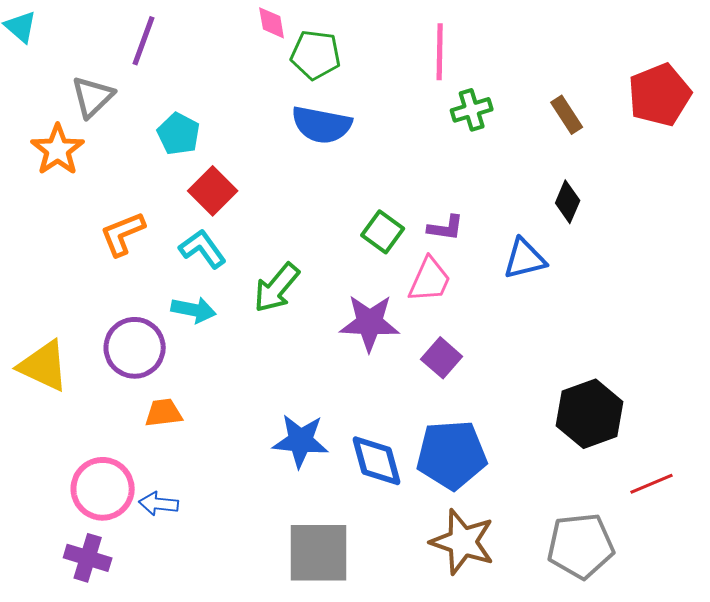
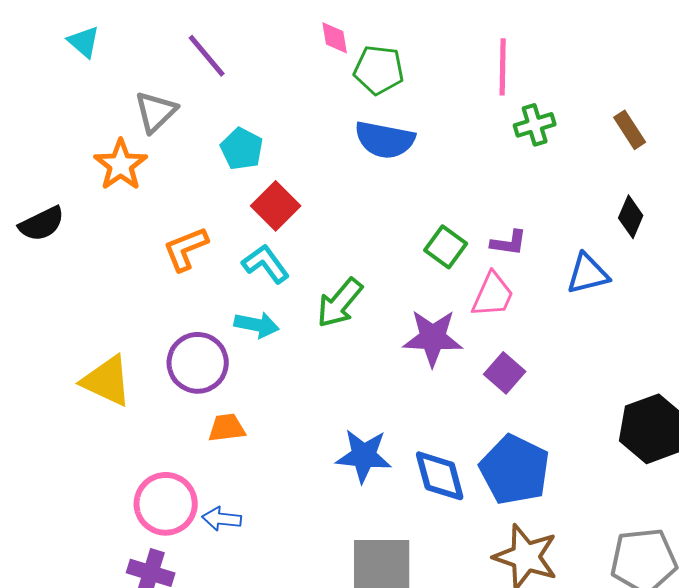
purple line: (144, 41) -> (207, 56), turned -60
blue pentagon: (452, 455) -> (515, 470), turned 30

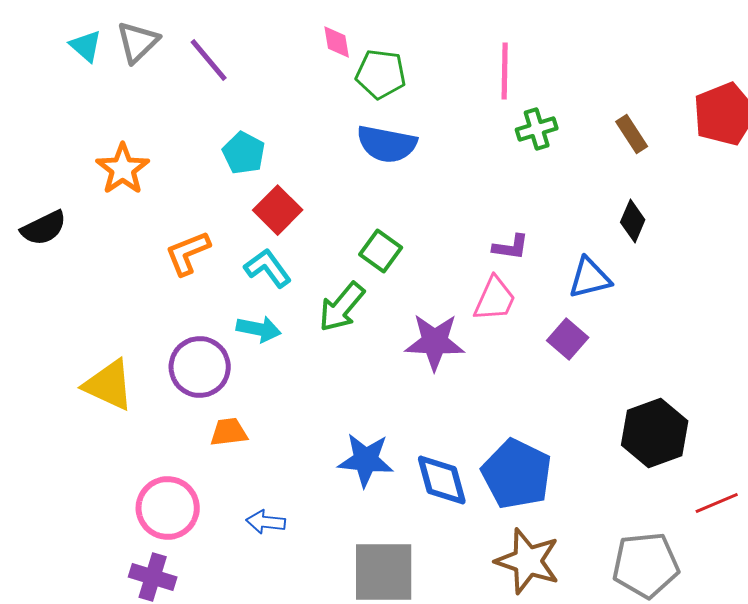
gray triangle: (156, 112) -> (138, 42), moved
green square: (446, 247) -> (381, 251), moved
purple square: (505, 373) -> (568, 339), moved
blue arrow: (222, 519) -> (266, 522), moved

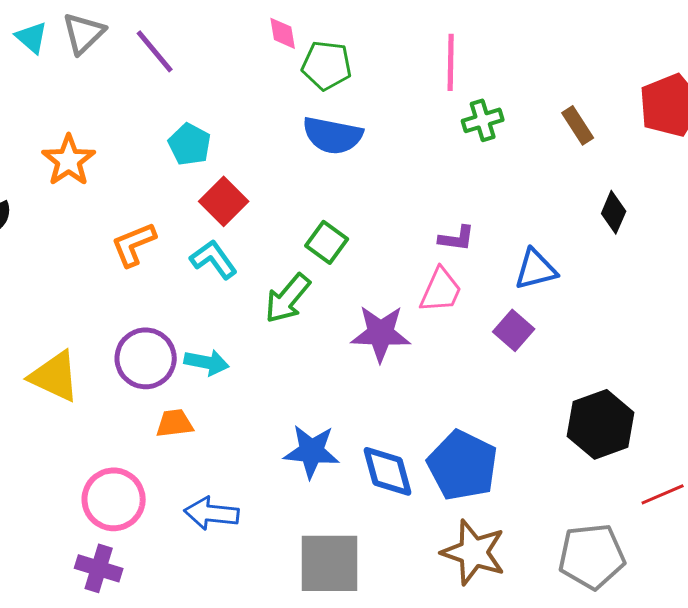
black diamond: (633, 221) -> (614, 212), moved
cyan arrow: (259, 329) -> (207, 362), moved
blue arrow: (266, 522) -> (212, 513), size x1.4

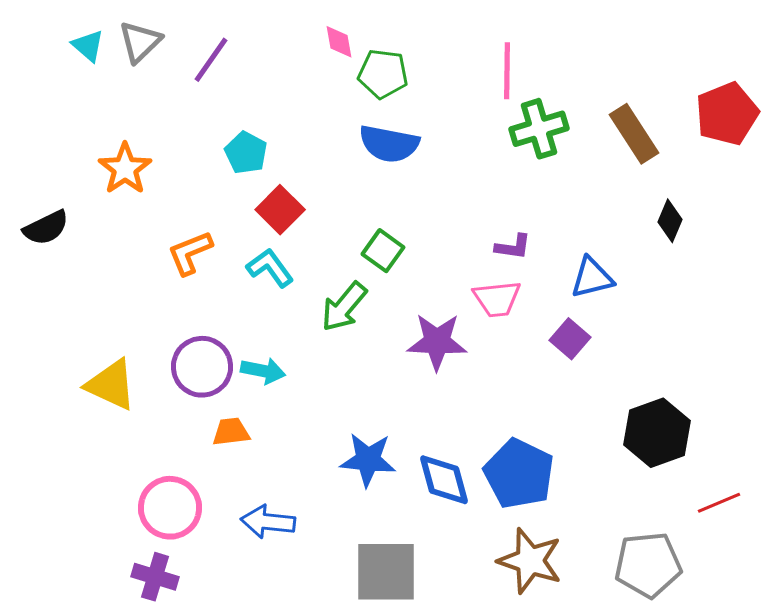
purple line: (155, 51) -> (211, 60), turned 75
green cross: (483, 120) -> (539, 129), size x1.4
brown rectangle: (578, 125) -> (634, 134), size x1.5
pink trapezoid: (441, 290) -> (497, 299), turned 60

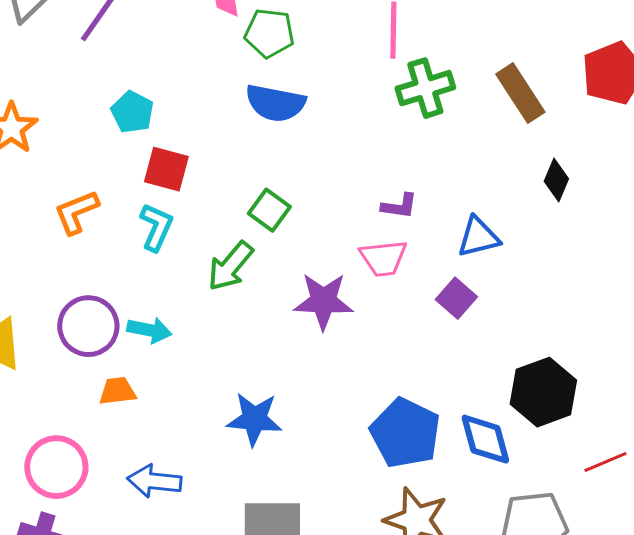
red square: (280, 210) -> (166, 169), turned -30
cyan L-shape: (270, 268) -> (156, 227), turned 60
blue diamond: (444, 480) -> (485, 439), moved

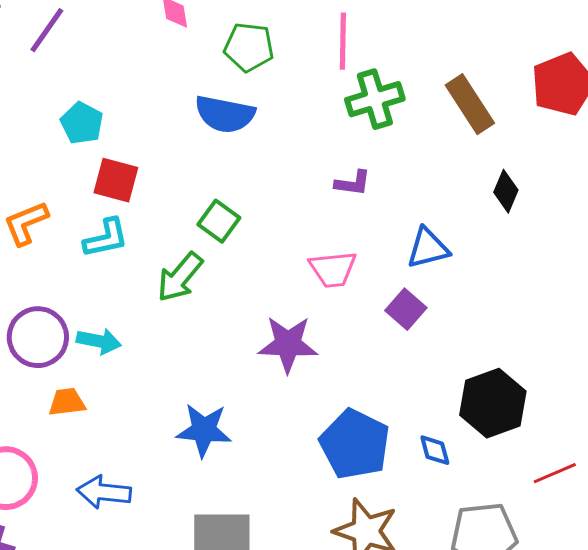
green pentagon: (269, 33) -> (249, 47), moved
purple L-shape: (399, 206) -> (353, 183), moved
cyan L-shape: (156, 227) -> (106, 238), turned 54
purple star: (323, 301) -> (288, 344), moved
blue diamond: (485, 439) -> (435, 450), size x0.6

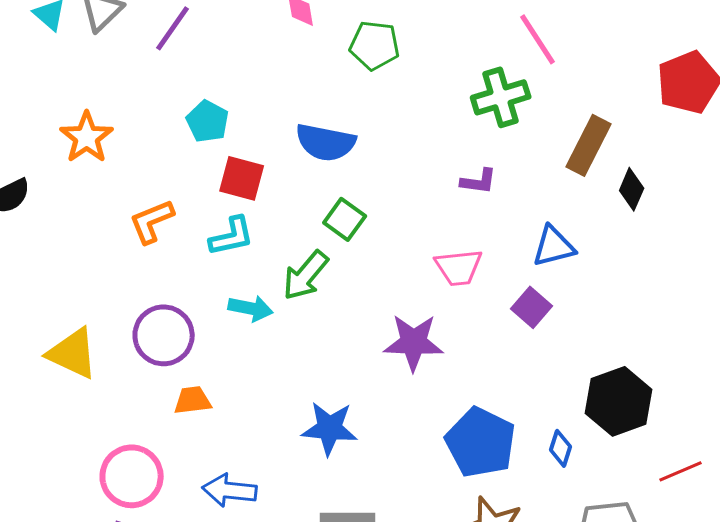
pink line: (343, 41) -> (538, 39), moved, turned -34
brown rectangle: (470, 104) -> (589, 145), moved, turned 60
blue semicircle: (225, 114) -> (326, 142), moved
cyan arrow: (99, 341) -> (251, 308), moved
blue diamond: (435, 450) -> (561, 448), turned 33

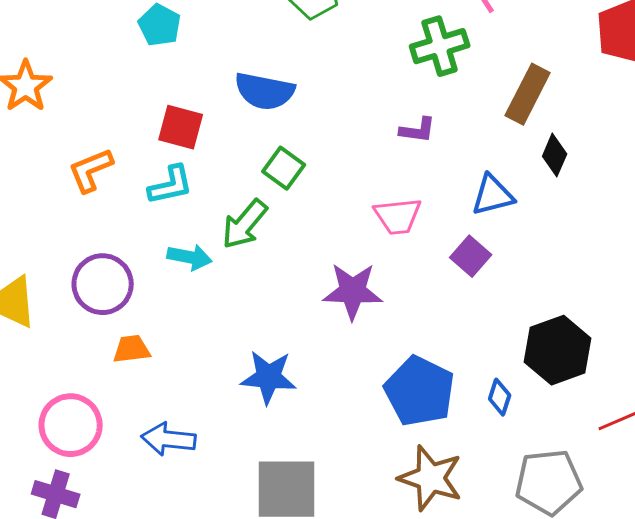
cyan pentagon: (208, 121) -> (160, 25), moved
black diamond: (632, 189) -> (555, 155), moved

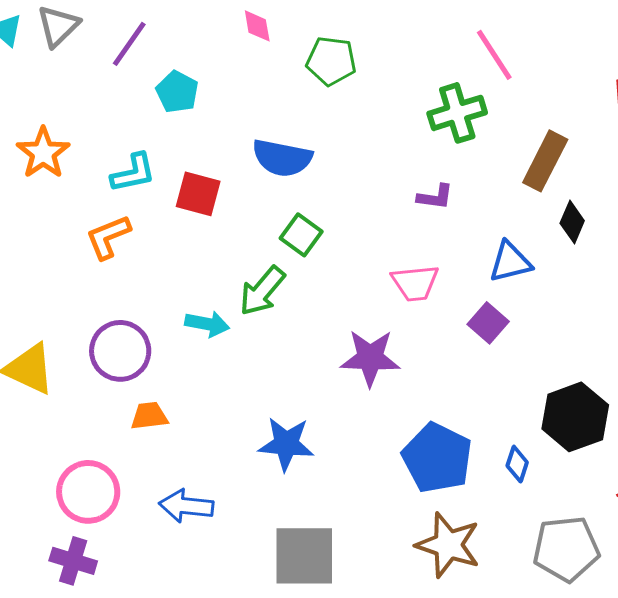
cyan L-shape: (171, 185) -> (133, 173), moved

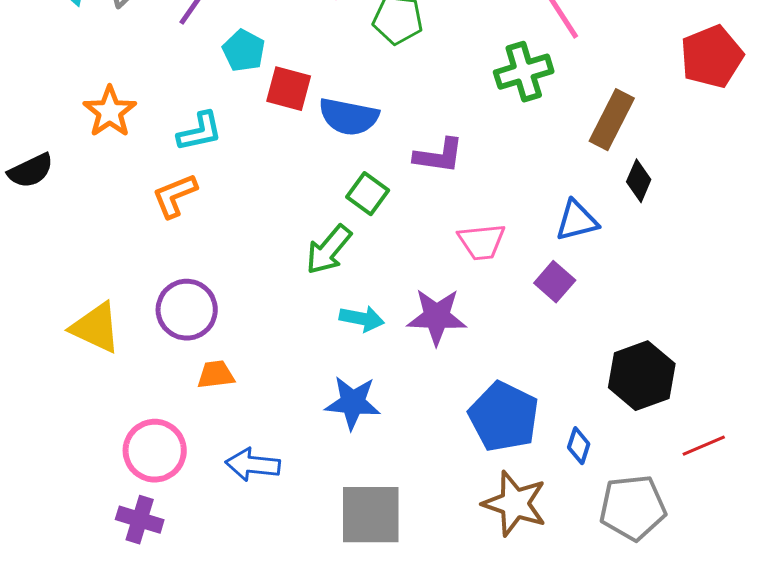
red square: (198, 194) -> (289, 89), moved
purple L-shape: (435, 197) -> (439, 156), moved, size x1.4
cyan arrow: (207, 324) -> (362, 319), moved
blue diamond: (517, 464) -> (579, 446), moved

